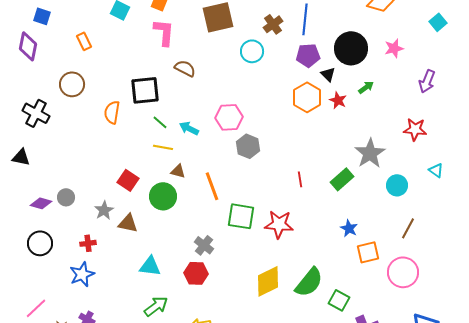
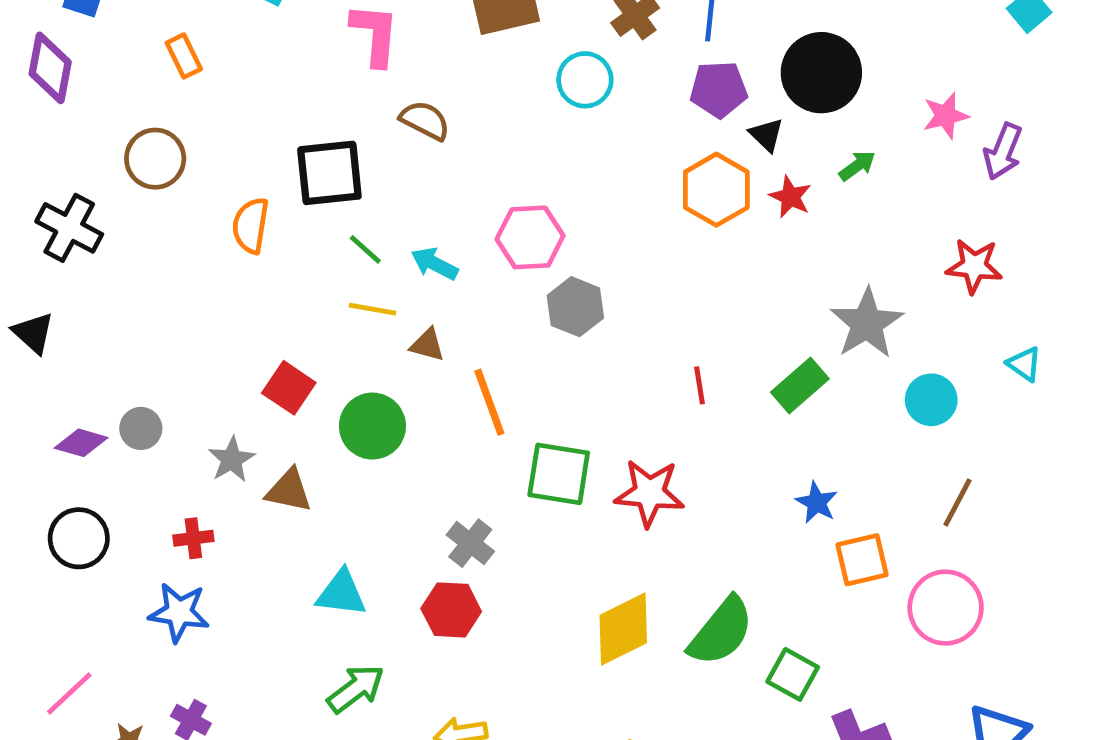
pink star: (394, 48) -> (946, 116), moved
black triangle: (21, 157) -> (33, 333), turned 30
brown triangle: (178, 171) -> (427, 345), moved
blue star: (82, 274) -> (179, 612), turned 30

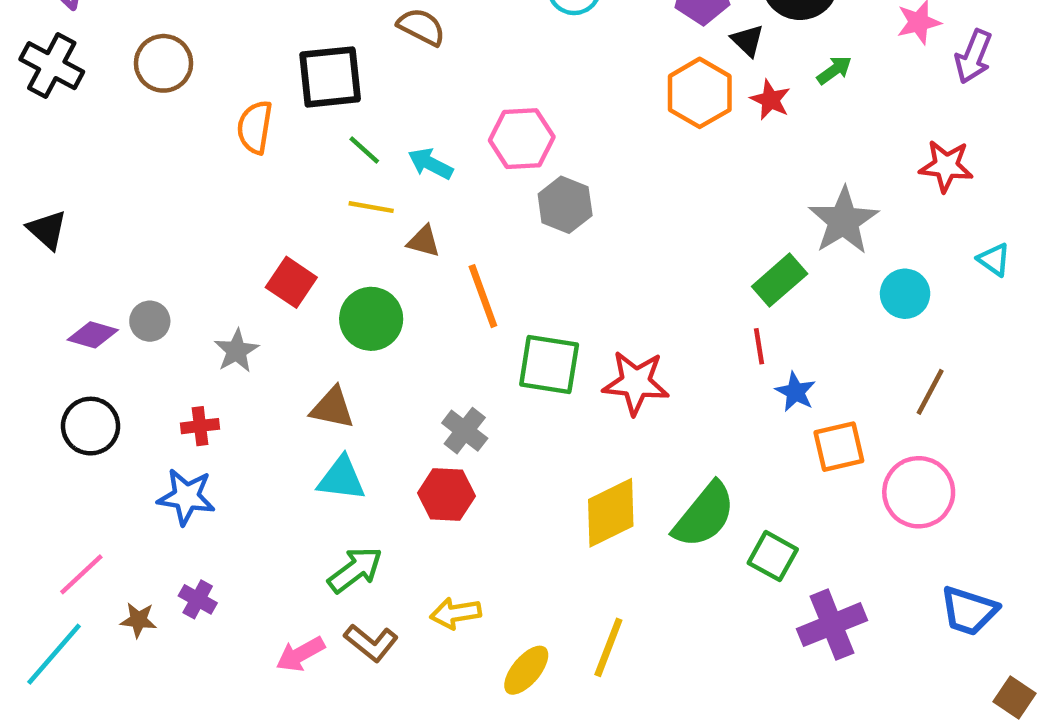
black cross: (69, 228) -> (52, 66), moved
red line: (700, 385) -> (759, 346), moved
brown triangle: (289, 491) -> (332, 408), moved

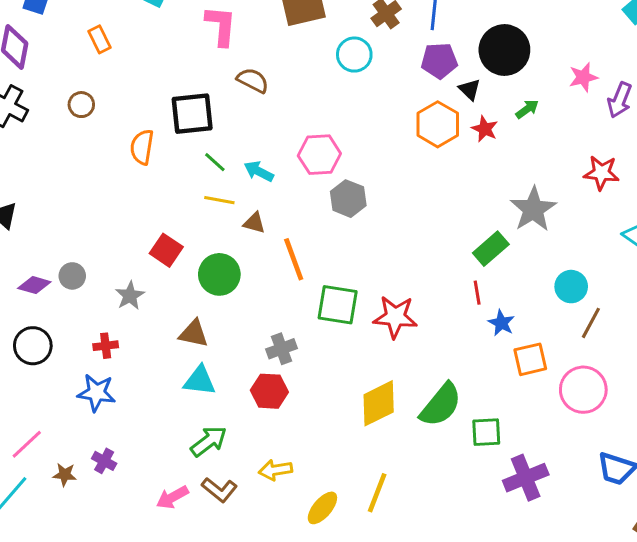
brown circle: (164, 63) -> (81, 105), size x0.7
cyan circle: (905, 294) -> (571, 287), moved
gray cross: (465, 431) -> (282, 349), turned 32
green square: (773, 556) -> (486, 432), turned -32

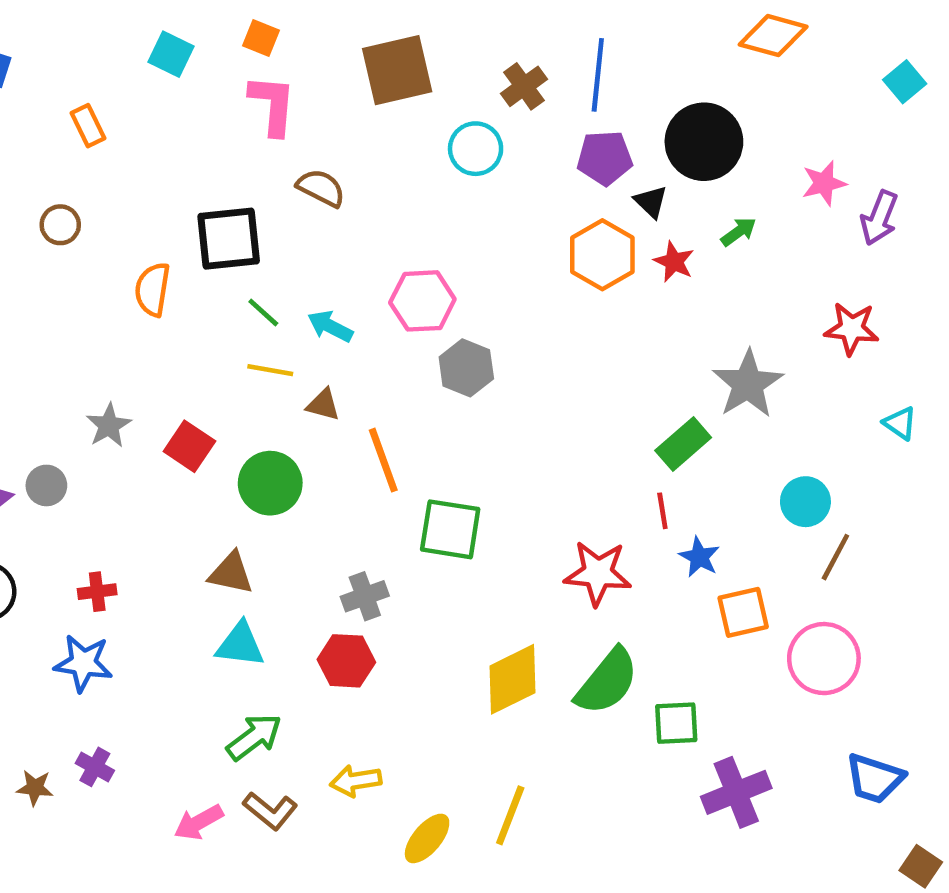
gray star: (130, 296) -> (109, 426), moved
red star: (395, 317) -> (598, 573), moved

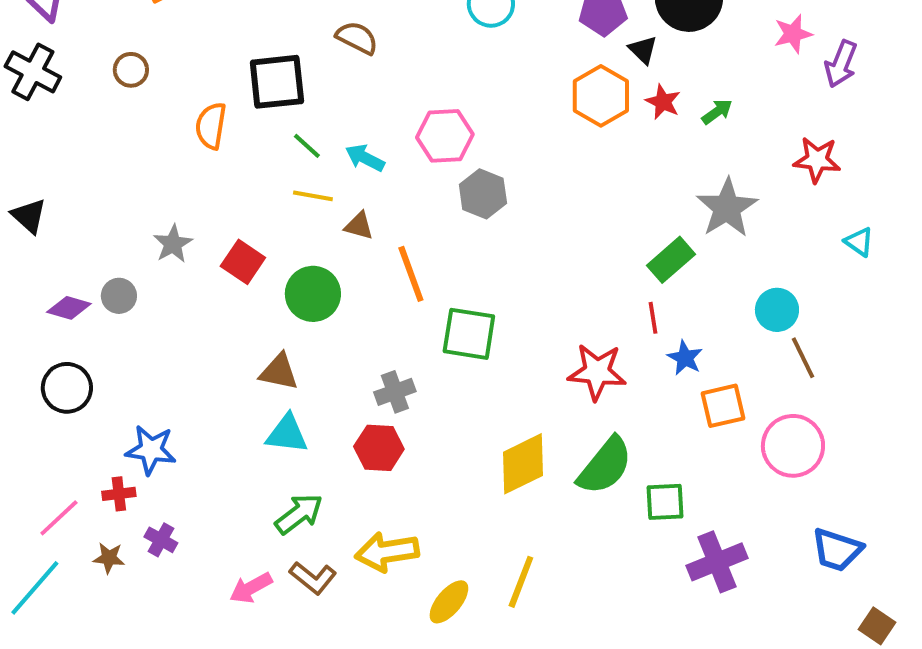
green arrow: (739, 232) -> (717, 112), moved
brown line: (835, 557) -> (803, 358), turned -54
red cross: (97, 592) -> (119, 494), moved
yellow arrow: (356, 781) -> (387, 552), size x1.4

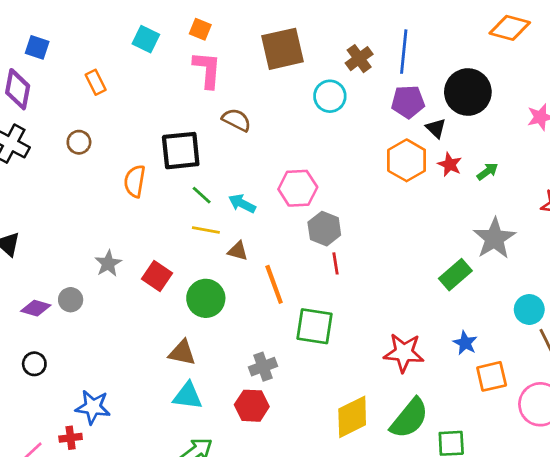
red line: (653, 318) -> (335, 263), moved
black circle: (67, 388) -> (34, 364), size x0.7

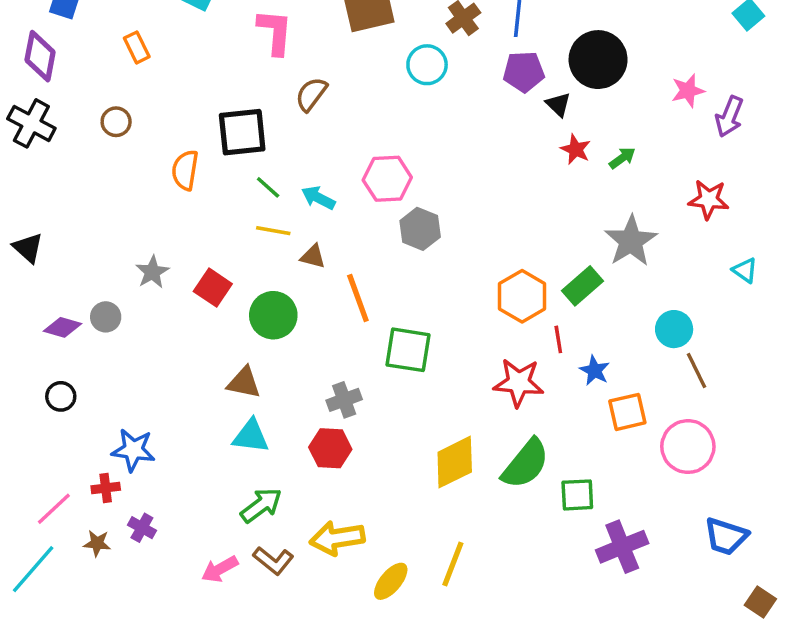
brown semicircle: (236, 120) -> (311, 94), turned -80
orange hexagon: (407, 160) -> (522, 296), moved
red line: (335, 263) -> (558, 339), moved

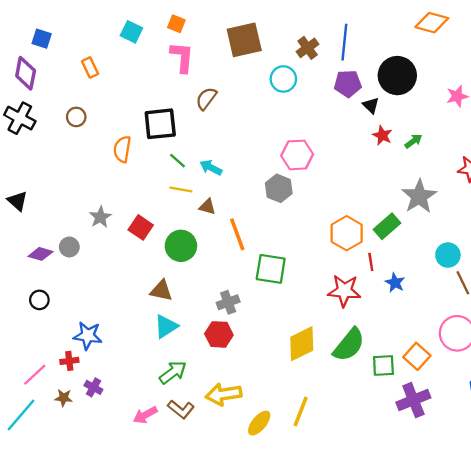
pink hexagon: (387, 179) -> (297, 155), moved
orange square: (627, 412) -> (417, 356), moved, turned -35
cyan triangle: (251, 436) -> (166, 326), turned -40

